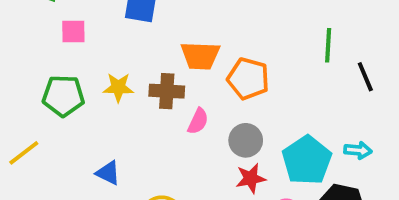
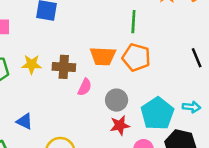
green line: (328, 45) -> (133, 22), moved
orange trapezoid: (200, 56) -> (103, 56), moved
orange pentagon: (248, 79) -> (136, 57), moved

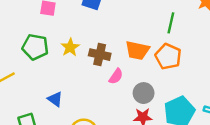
yellow star: (32, 64) -> (70, 47), turned 30

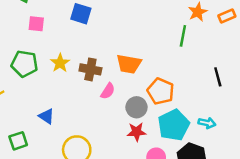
green line: (171, 23) -> (183, 36), moved
orange pentagon: (168, 56) -> (161, 91), moved

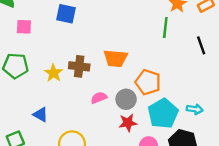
yellow star: (60, 63) -> (53, 73), moved
black line: (218, 77) -> (201, 45), moved
pink semicircle: (108, 91) -> (99, 98), moved, turned -140

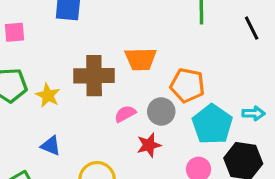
brown cross: (79, 66) -> (94, 76), size x1.4
yellow star: (53, 73) -> (48, 95), moved
red star: (128, 123) -> (149, 145), moved

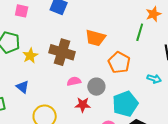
orange trapezoid: (141, 59) -> (95, 38), moved
orange pentagon: (187, 85) -> (119, 63), moved
cyan arrow: (253, 113) -> (154, 79), moved

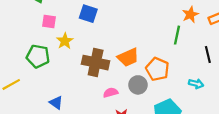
orange trapezoid: (95, 38) -> (128, 57), moved, turned -35
yellow star: (30, 56) -> (65, 41), moved
gray circle: (96, 87) -> (138, 85), moved

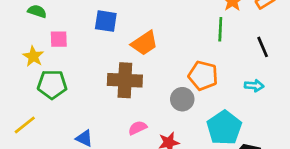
yellow star: (65, 41) -> (33, 56), moved
orange trapezoid: (128, 57) -> (144, 43), moved
pink semicircle: (111, 93) -> (138, 128), moved

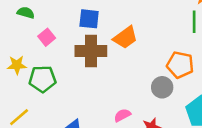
pink square: (59, 39) -> (47, 37), turned -35
yellow star: (33, 56) -> (17, 65), moved, turned -30
brown cross: (125, 80) -> (91, 51), moved

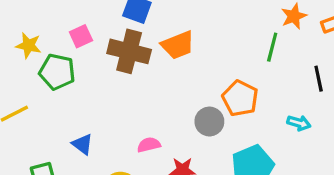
pink square: (47, 37) -> (81, 36), moved

